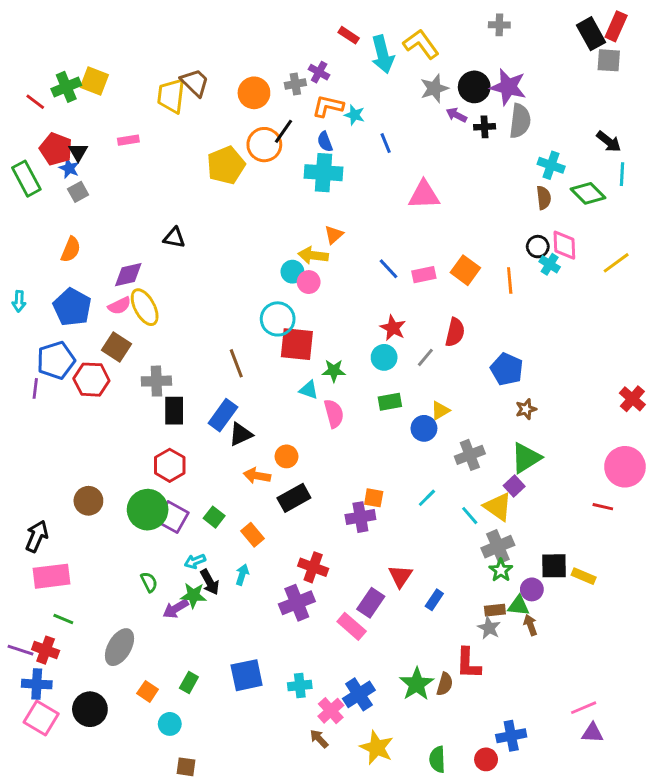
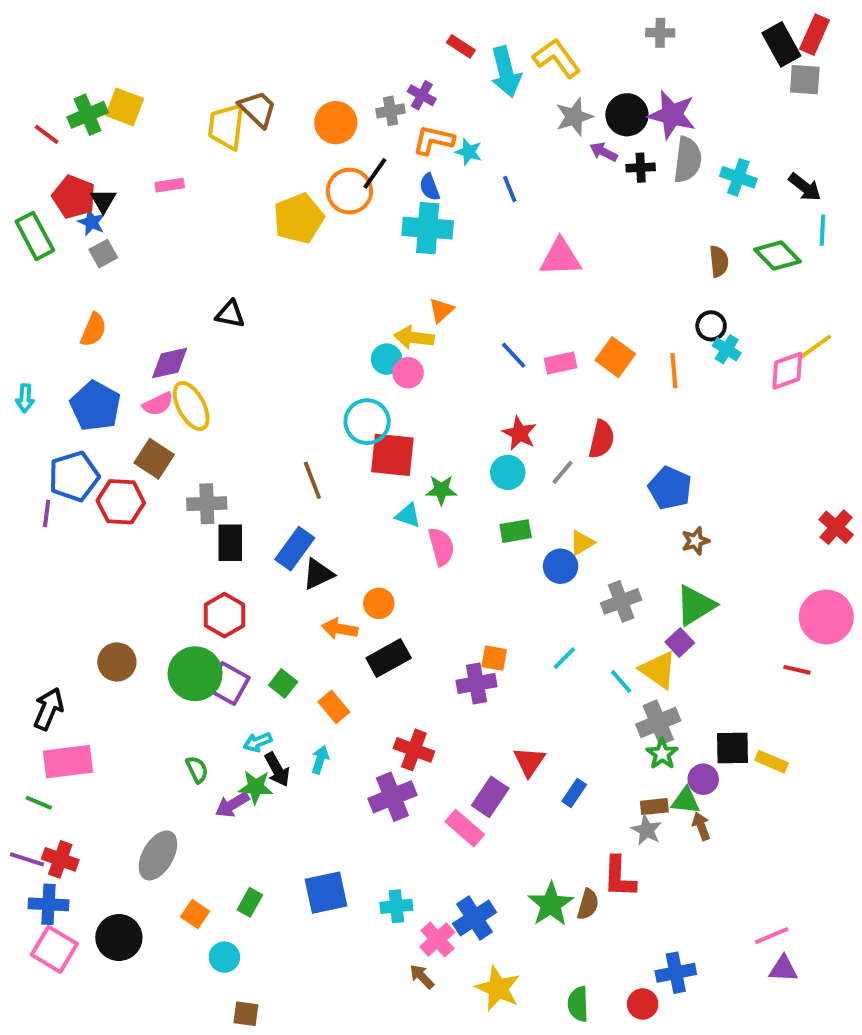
cyan cross: (551, 165) -> (738, 177), moved
pink diamond: (564, 245) -> (787, 371), moved, turned 72
green line: (63, 619) -> (39, 803), moved

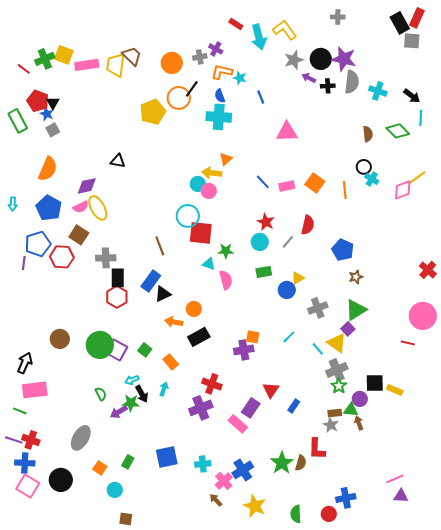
pink rectangle: (170, 185) -> (87, 65), moved, size x1.6
orange semicircle: (93, 330) -> (48, 169), size x1.4
red hexagon: (224, 615) -> (117, 297), moved

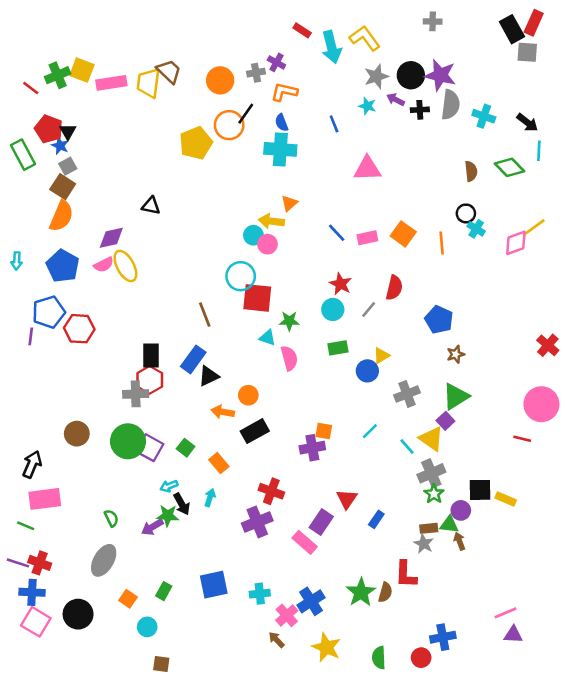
cyan star: (240, 78) -> (367, 106), moved
brown square: (79, 235) -> (63, 187), moved
gray cross: (106, 258) -> (136, 394), moved
green semicircle: (101, 394) -> (111, 518), moved

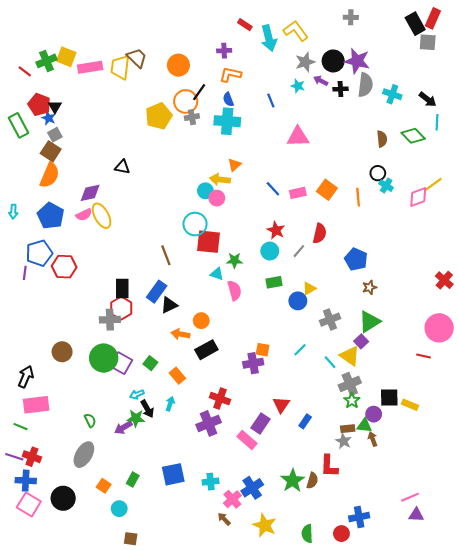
purple cross: (276, 62) -> (224, 51), turned -32
gray cross: (256, 73) -> (192, 117), moved

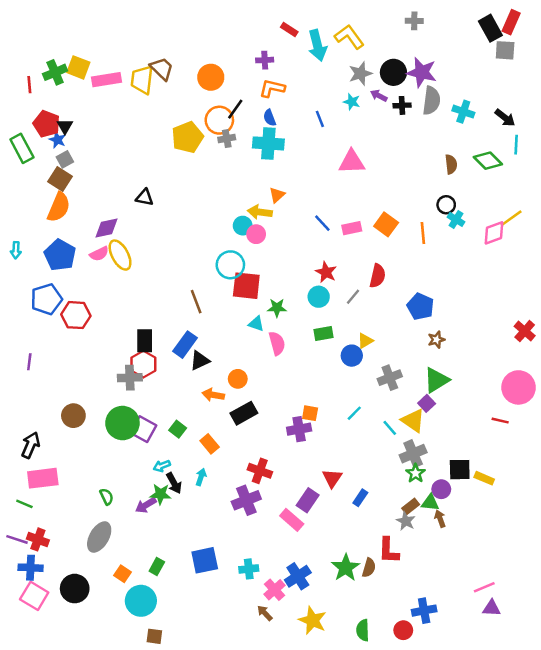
red line: (25, 71) -> (29, 85), turned 48
purple line: (25, 273) -> (29, 362), moved
brown rectangle: (348, 429) -> (411, 506), turned -32
cyan circle: (119, 509) -> (141, 601), size x1.6

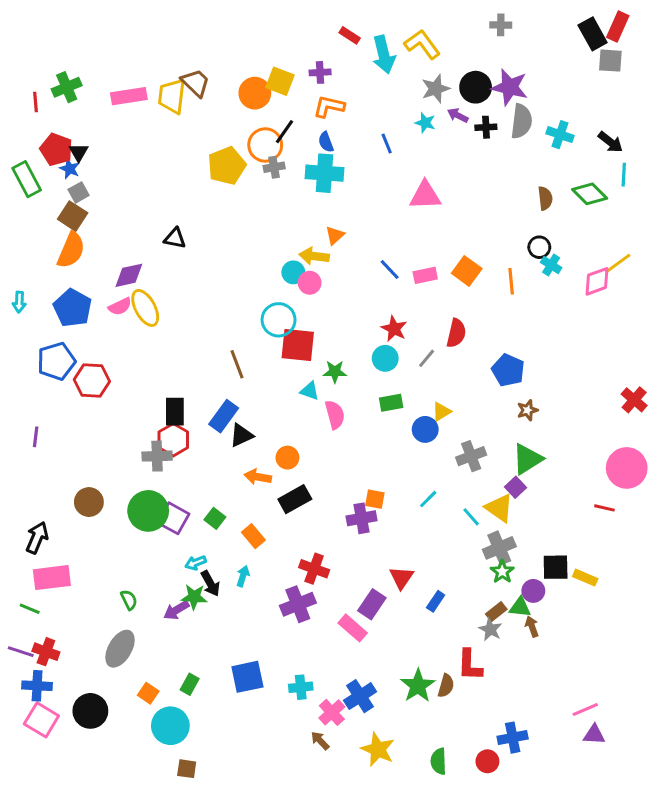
yellow square: (78, 67) -> (280, 81), moved

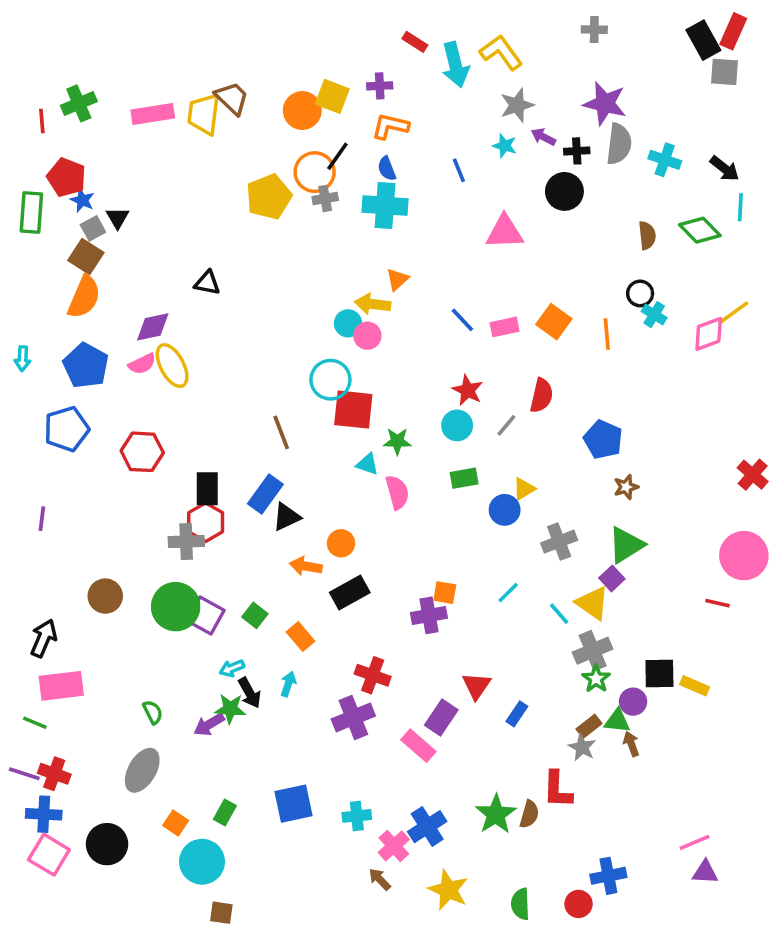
black circle: (476, 87) -> (564, 191), moved
black triangle: (79, 152) -> (118, 218), moved
green rectangle: (27, 179) -> (31, 213), turned 32
red hexagon: (92, 381) -> (142, 452), moved

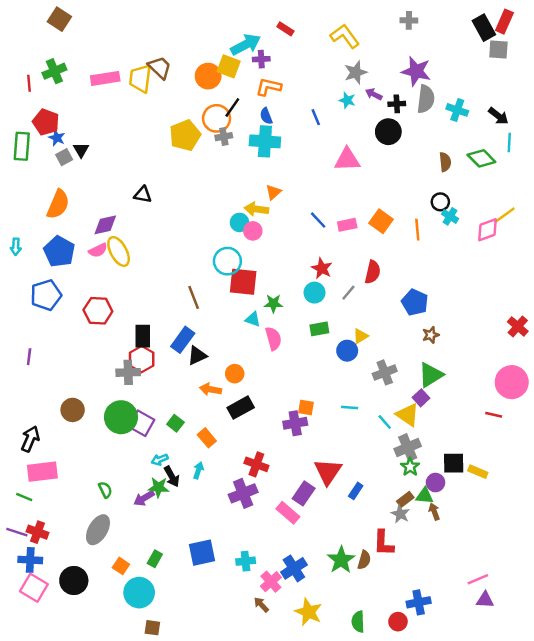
cyan arrow: (455, 65) -> (246, 45), moved, turned -104
brown square: (86, 257) -> (59, 19), moved
cyan line: (508, 593) -> (350, 408), turned 49
red triangle: (476, 686) -> (328, 472), size x1.4

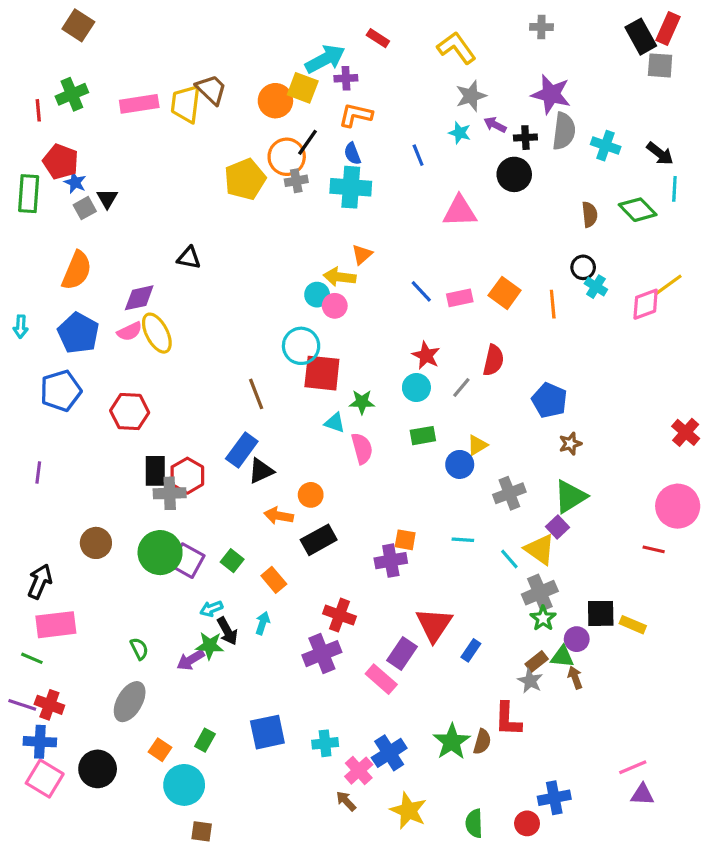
black rectangle: (143, 336) -> (155, 471), moved

